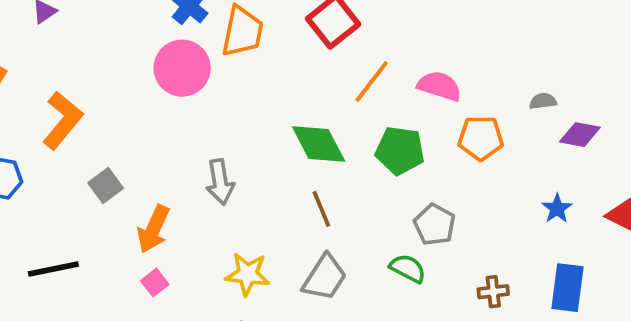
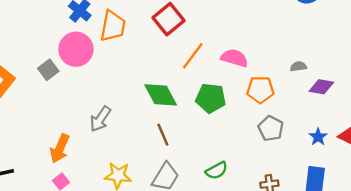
gray arrow: (220, 182) -> (100, 119), turned 44
gray square: (106, 186) -> (48, 70), moved
blue star: (557, 209) -> (318, 137), moved
gray pentagon: (435, 225) -> (271, 128), moved
green semicircle: (408, 268) -> (217, 171), turned 125

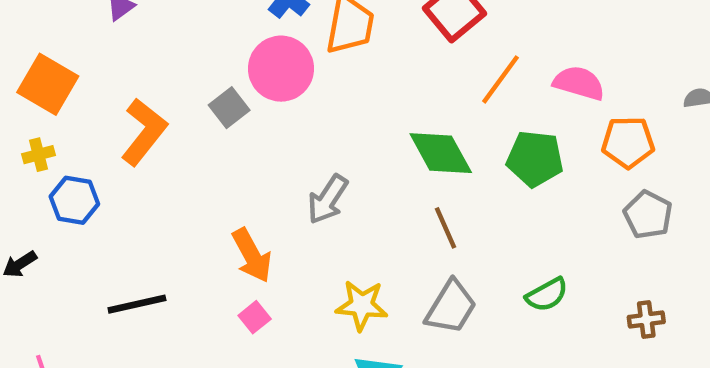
orange arrow: (60, 149) -> (252, 255), turned -52

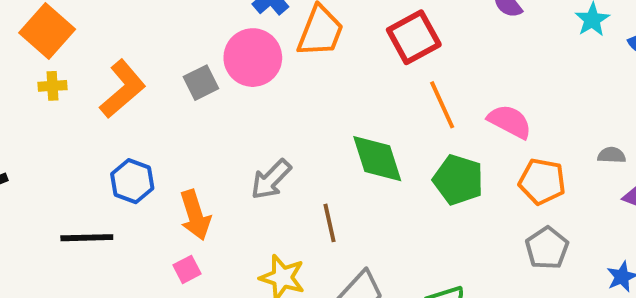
orange line: (501, 79) -> (442, 105), turned -72
yellow cross: (38, 155) -> (52, 86), moved
blue hexagon: (74, 200) -> (132, 181), moved
brown line: (445, 228) -> (330, 223), moved

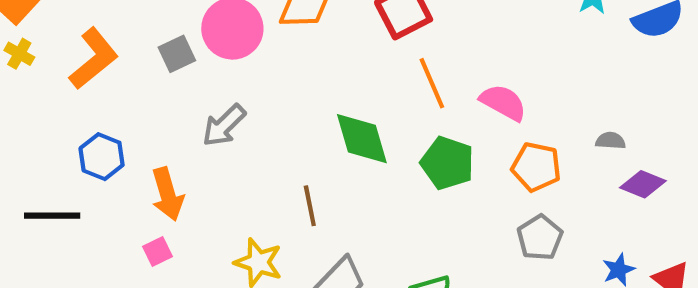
yellow cross: (52, 86) -> (19, 54), turned 32
gray arrow: (271, 179) -> (224, 125), moved

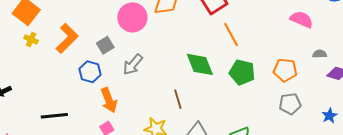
gray square: (177, 54) -> (105, 45), moved
pink semicircle: (503, 102) -> (302, 19), moved
blue hexagon: (102, 157) -> (90, 72), moved
gray pentagon: (540, 238) -> (290, 104), turned 30

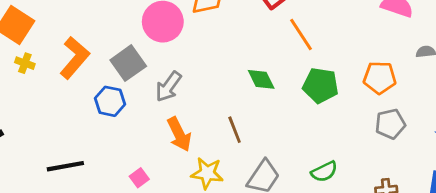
gray square: (105, 45) -> (128, 63), size x1.4
green diamond: (200, 64) -> (261, 79), size x0.7
orange arrow: (109, 100) -> (179, 134), moved

